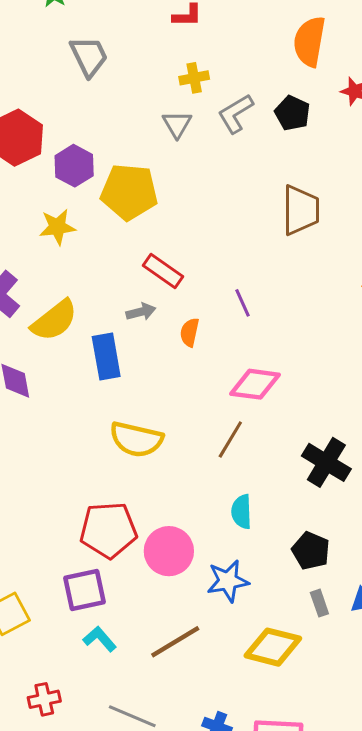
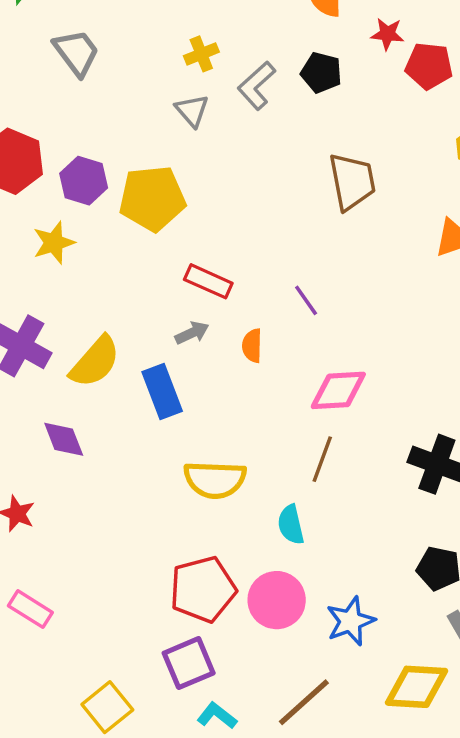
yellow star: (57, 227) -> (54, 243), moved
cyan semicircle: (242, 512) -> (291, 525), moved

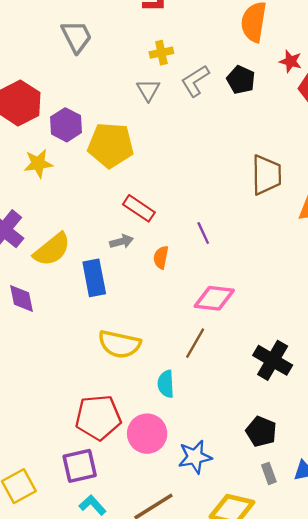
brown trapezoid: (352, 182) -> (266, 175), moved

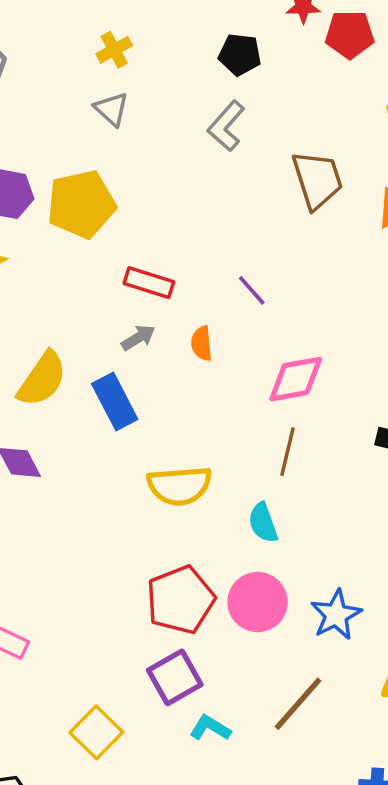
gray L-shape: (195, 81) -> (226, 126), moved

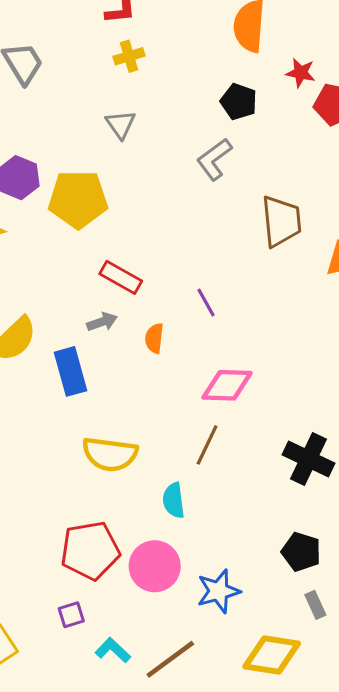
yellow cross: (114, 50) -> (129, 56), moved
purple square: (175, 677) -> (71, 615), size x0.6
cyan L-shape: (210, 728) -> (113, 650), moved

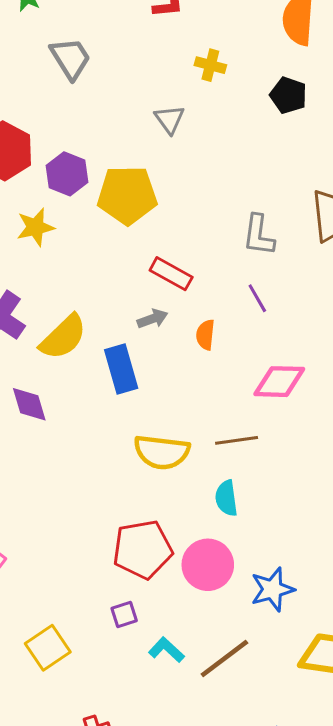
yellow cross: (129, 56) -> (210, 65), moved, turned 32
gray L-shape: (214, 159) -> (259, 235), moved, turned -45
brown line: (207, 445) -> (237, 440), moved, turned 57

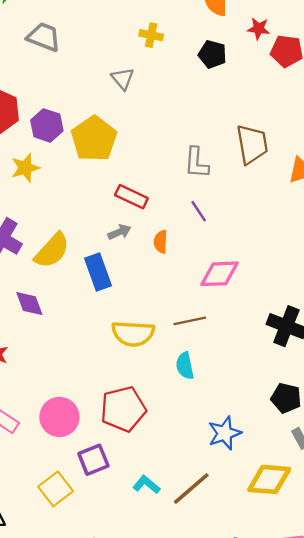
gray trapezoid: (70, 58) -> (44, 37), turned -33
yellow pentagon: (127, 195) -> (94, 139), turned -30
pink circle: (208, 565) -> (59, 417), moved
purple square: (124, 614) -> (93, 460), moved, size x1.5

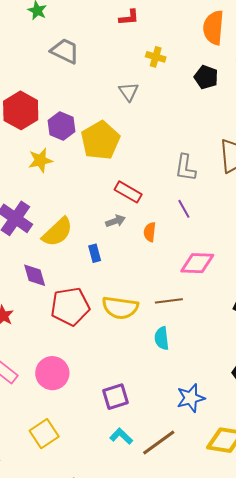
blue rectangle: (98, 272) -> (95, 253), size x0.6
red pentagon: (123, 409) -> (70, 306), moved
purple square: (93, 460) -> (116, 397), moved

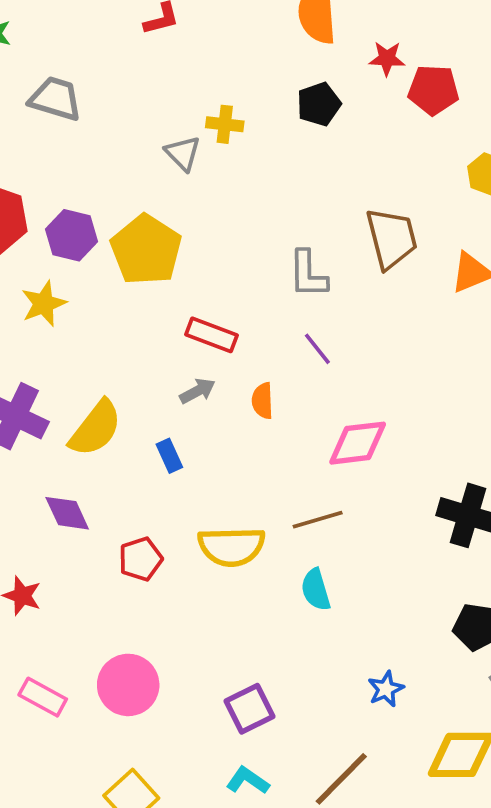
yellow cross: (156, 57) -> (225, 124), moved
black pentagon: (206, 77) -> (319, 104), turned -30
red pentagon: (70, 306) -> (141, 559), size x0.6
blue star: (191, 398) -> (386, 689), size x0.7
cyan L-shape: (121, 436) -> (248, 781), moved

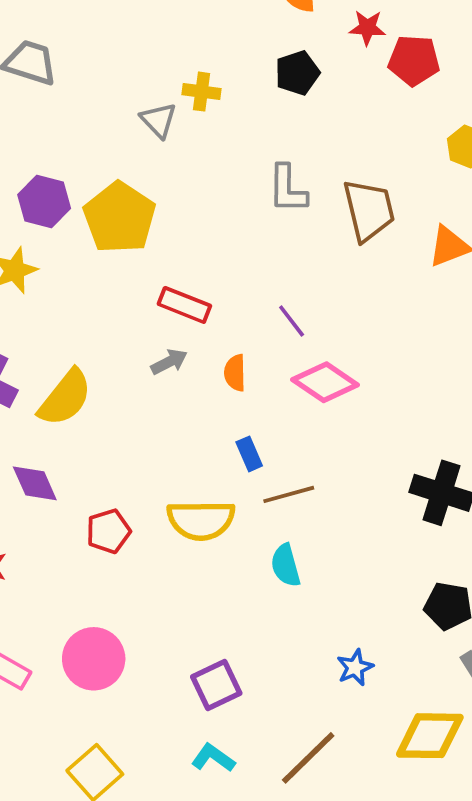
gray L-shape: (308, 274) -> (287, 189), moved
pink diamond: (358, 443) -> (325, 382), moved, turned 40
blue rectangle: (169, 456) -> (249, 454), moved

